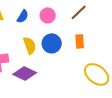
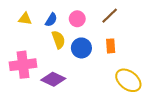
yellow semicircle: (30, 45) -> (58, 40), moved

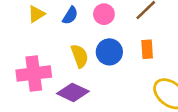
yellow triangle: (25, 19) -> (36, 14), turned -40
yellow semicircle: (58, 40) -> (80, 56), moved

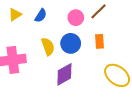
pink circle: (104, 14) -> (76, 18), moved
purple diamond: (73, 92) -> (64, 74), moved, turned -55

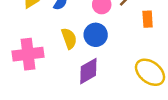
orange rectangle: (100, 41) -> (148, 19), moved

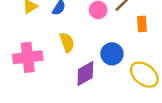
blue circle: (96, 35) -> (112, 54), moved

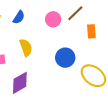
purple diamond: (85, 73) -> (20, 83), moved

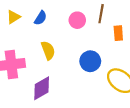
brown line: (75, 13) -> (101, 14), turned -36

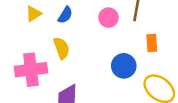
orange rectangle: (118, 33) -> (152, 43), moved
yellow semicircle: (48, 50) -> (61, 48), moved

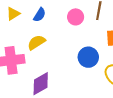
yellow semicircle: (61, 48) -> (36, 42), turned -102

